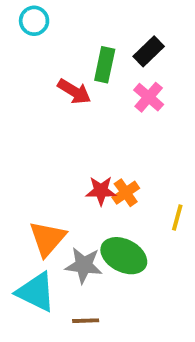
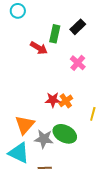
pink cross: (149, 97) -> (78, 63), moved

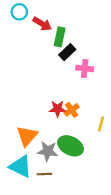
black rectangle: (78, 27) -> (67, 52), moved
red arrow: (39, 48) -> (42, 24), moved
pink cross: (78, 63) -> (85, 68), turned -35
brown line: (45, 168) -> (44, 174), moved

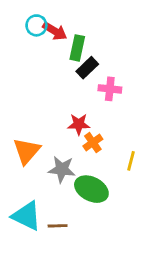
cyan circle: (19, 12) -> (36, 25), moved
red star: (57, 109) -> (79, 124), moved
orange triangle: (27, 136) -> (27, 151), moved
gray star: (48, 151) -> (62, 169), moved

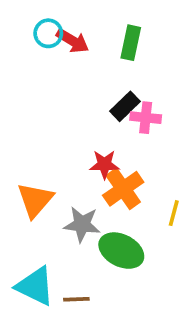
green rectangle: (77, 48) -> (131, 43), moved
black rectangle: (87, 68) -> (125, 106), moved
orange cross: (93, 143) -> (123, 189), size x1.5

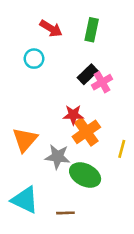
cyan circle: (48, 33) -> (34, 59), moved
pink cross: (146, 118) -> (102, 82), turned -36
brown line: (76, 299) -> (65, 213), moved

